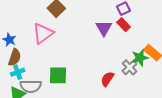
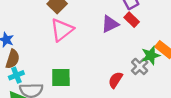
purple triangle: (104, 28) -> (110, 24), turned 36
pink triangle: (43, 33) -> (62, 30), moved

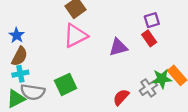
purple triangle: (110, 24) -> (118, 47), moved
green square: (61, 77) -> (66, 84), turned -35

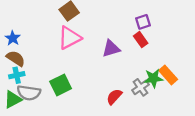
brown semicircle: (19, 56) -> (16, 58), turned -84

